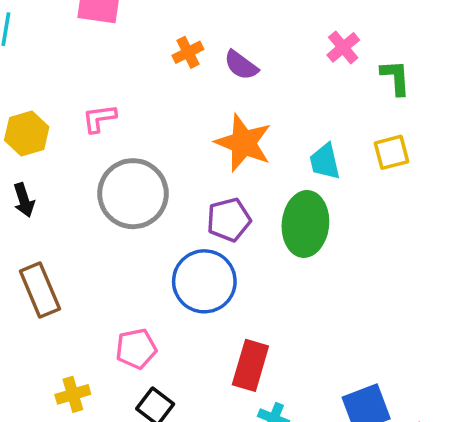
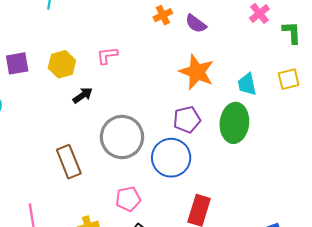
gray circle: (133, 194) -> (122, 137), moved
black arrow: (24, 200) -> (83, 95), moved, turned -108

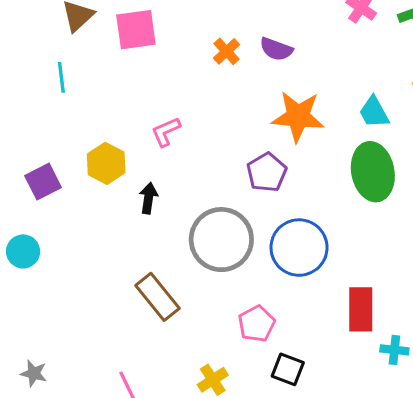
black arrow: (83, 95) -> (148, 198), turned -30
purple pentagon: (187, 120) -> (267, 172), moved

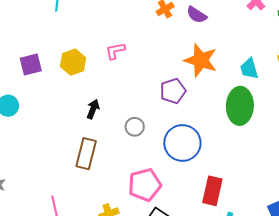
black arrow: (148, 198) -> (93, 109), moved
gray circle: (221, 240) -> (135, 127), size x0.5
brown rectangle: (157, 297) -> (86, 154), turned 40
pink pentagon: (256, 324) -> (145, 185), size x1.4

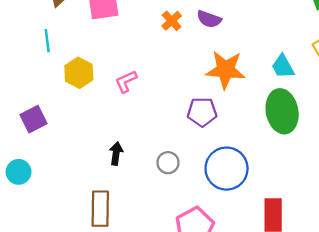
yellow hexagon: (73, 62) -> (79, 73), moved
purple pentagon: (173, 91) -> (202, 112), turned 30
brown rectangle: (86, 154) -> (100, 209), moved

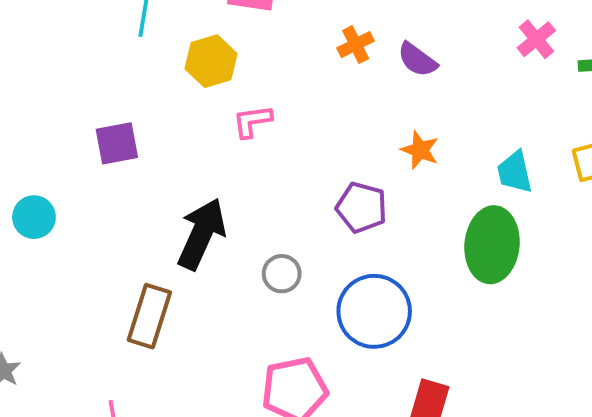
orange star: (226, 70) -> (420, 150), size x0.6
yellow hexagon: (79, 73) -> (211, 61), moved
purple square: (34, 119) -> (117, 143), moved
black arrow: (116, 153) -> (202, 234), size x1.8

